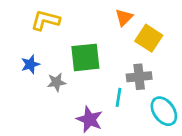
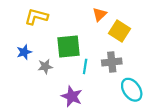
cyan line: (118, 97) -> (85, 66), moved

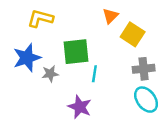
blue star: (24, 52) -> (27, 58), size x1.6
gray cross: (112, 62) -> (144, 69), moved

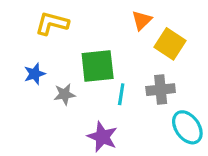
blue star: (27, 58) -> (35, 74), size x0.6
gray cross: (144, 69) -> (161, 90), moved

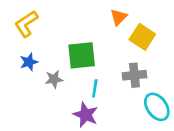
yellow L-shape: (52, 23) -> (26, 24), moved, turned -48
cyan line: (121, 94) -> (95, 88), moved

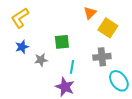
green square: (82, 55) -> (62, 42), size x0.7

